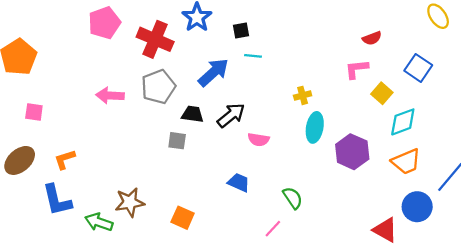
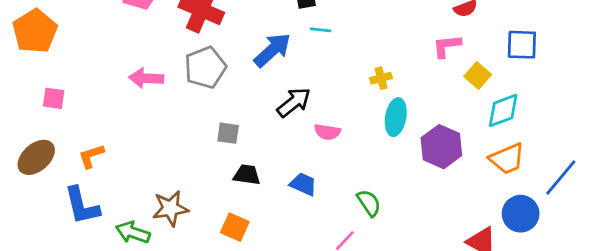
blue square: (418, 68) -> (522, 45), turned -32
black trapezoid: (192, 114) -> (247, 175), moved

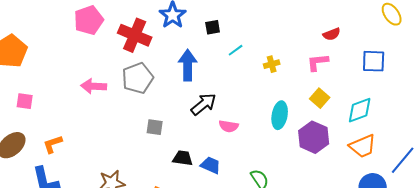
cyan line: (321, 30) -> (236, 50), moved, turned -42
blue arrow: (272, 50) -> (188, 65), turned -48
yellow square: (478, 76) -> (320, 98), moved
yellow cross: (381, 78) -> (272, 64), moved
black trapezoid: (247, 175) -> (183, 158), moved

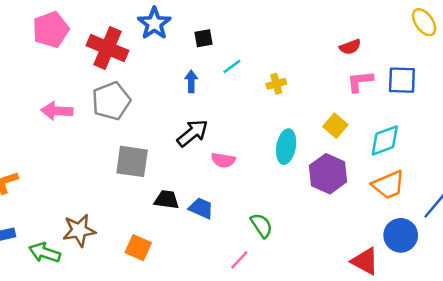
pink L-shape: (318, 62) -> (360, 81), moved
blue arrow: (188, 65) -> (191, 81), moved, size x0.6
gray square: (155, 127) -> (132, 161), size x1.6

